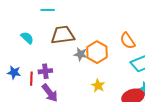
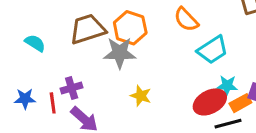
orange hexagon: (97, 52) -> (130, 28), moved
gray star: (81, 54) -> (120, 53), size x1.5
yellow star: (98, 86) -> (141, 96), moved

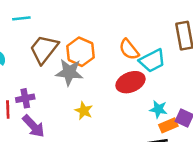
brown trapezoid: (88, 29) -> (44, 49), turned -40
cyan trapezoid: (213, 50) -> (152, 61), moved
red ellipse: (210, 102) -> (130, 82), moved

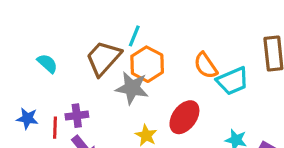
cyan line: (21, 18) -> (134, 36), moved, turned -66
red ellipse: (130, 82) -> (184, 117), moved, turned -36

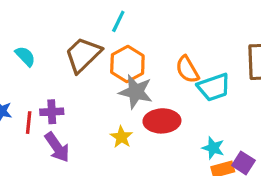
cyan line: (134, 36) -> (118, 21), moved
gray star: (132, 88) -> (136, 92), moved
red ellipse: (184, 117) -> (162, 121), turned 48

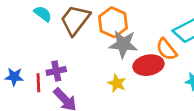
cyan semicircle: (25, 56) -> (43, 14), moved
orange semicircle: (187, 69) -> (166, 49), moved

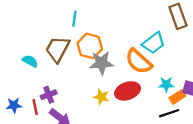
cyan semicircle: (43, 14) -> (30, 61), moved
orange semicircle: (166, 49) -> (139, 61), size x1.4
red ellipse: (148, 65) -> (127, 91), moved

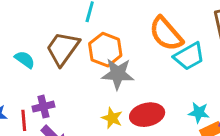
orange semicircle: (139, 61) -> (166, 34), moved

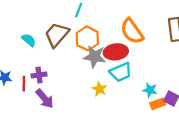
cyan trapezoid: (189, 56) -> (121, 72), moved
red ellipse: (147, 115) -> (116, 52), moved
yellow star: (112, 118) -> (99, 89), moved

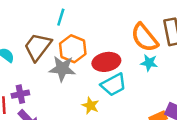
orange semicircle: (132, 31) -> (145, 38), moved
gray star: (95, 57) -> (62, 69), moved
cyan star: (150, 90) -> (149, 63), moved

